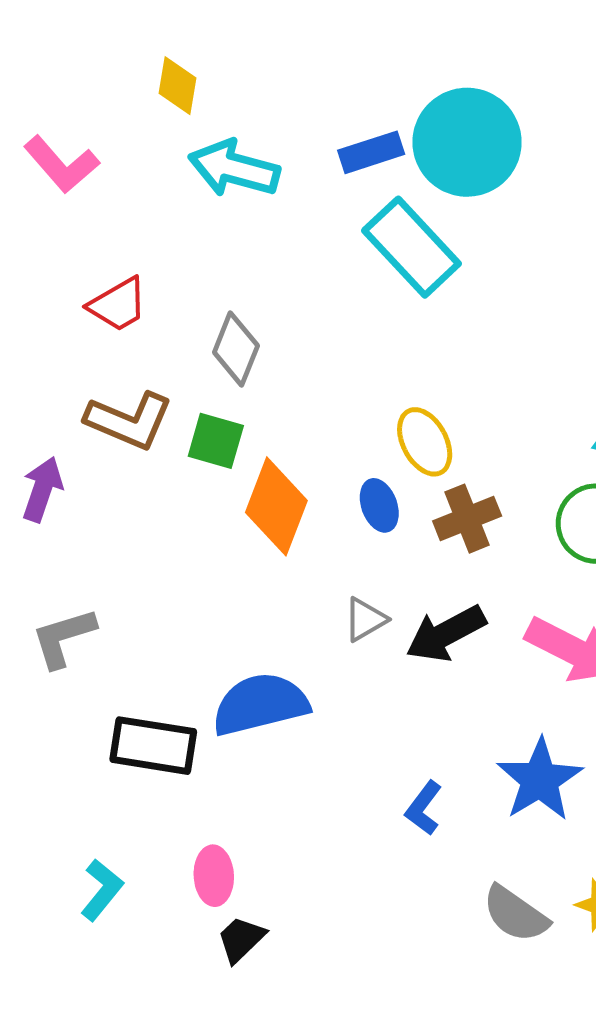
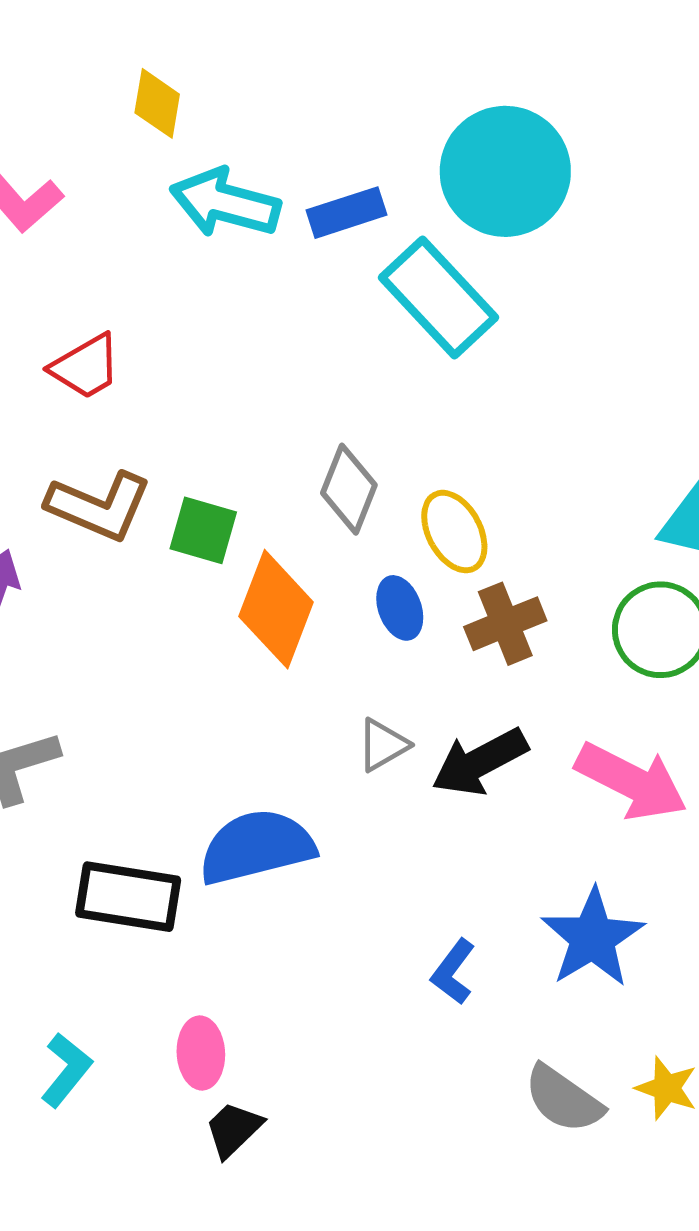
blue rectangle: (371, 152) -> (346, 213), moved
gray diamond: (236, 349) -> (349, 489), moved

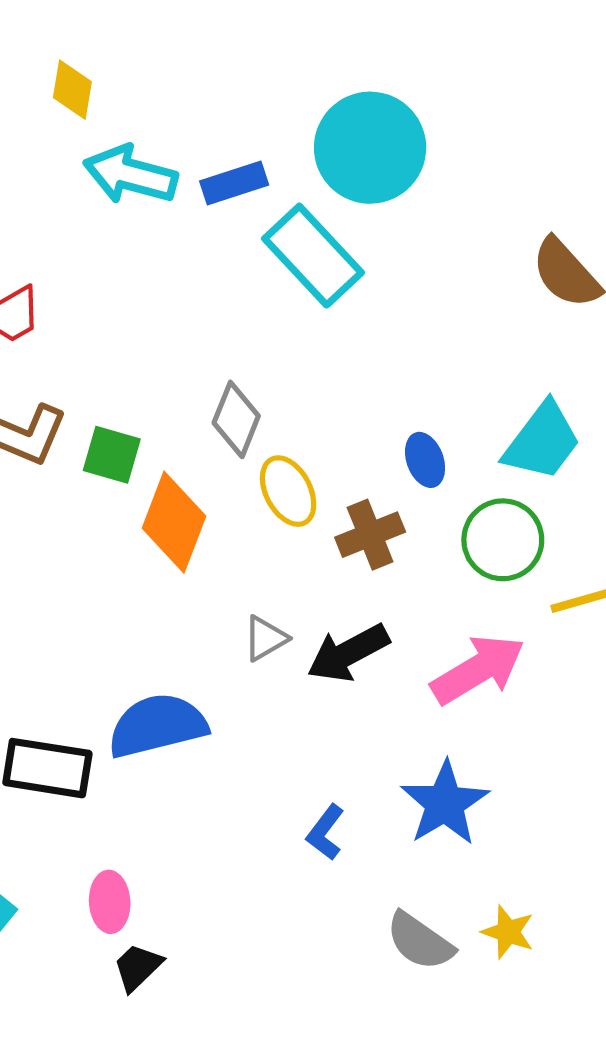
yellow ellipse: (454, 532) -> (288, 491), moved
blue ellipse: (400, 608) -> (425, 460), moved
pink arrow: (631, 781) -> (478, 669), turned -58

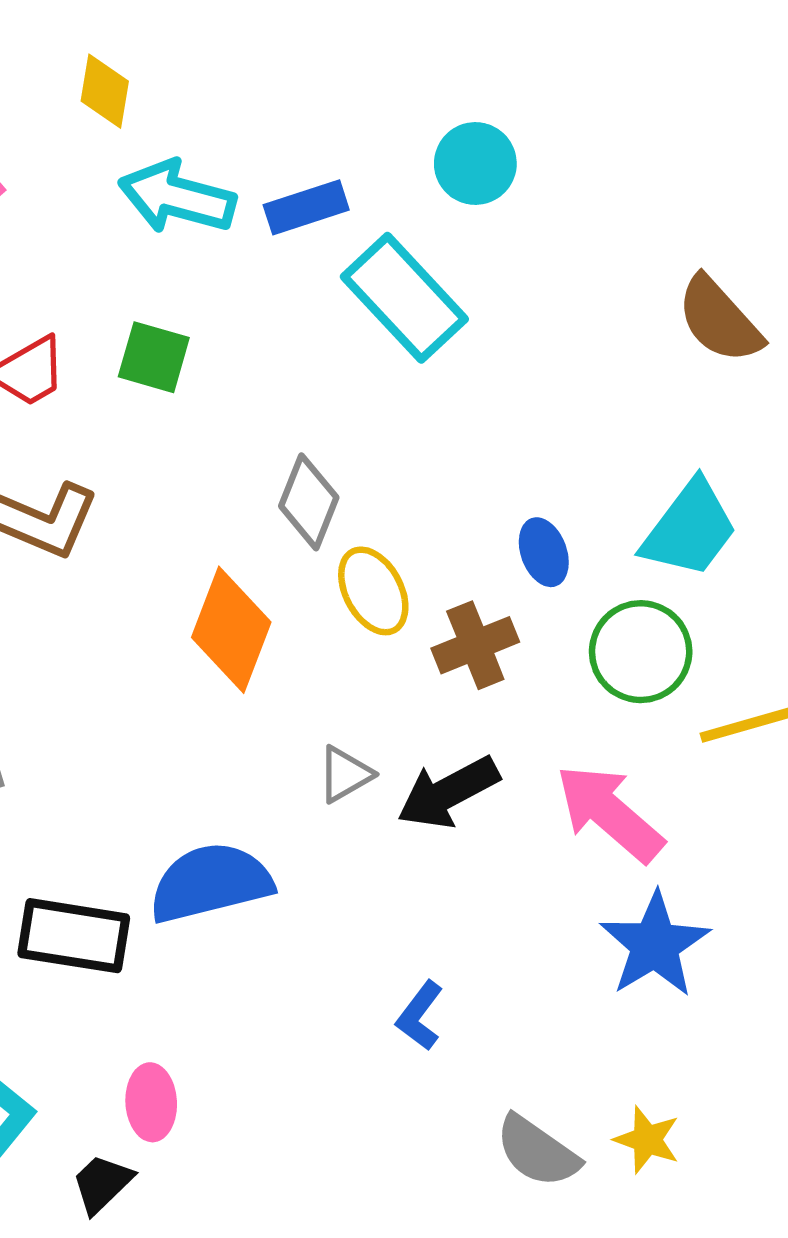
cyan circle: (370, 148) -> (475, 164), size x0.6
green square: (112, 455) -> (154, 357), moved
pink arrow: (478, 669) -> (610, 813), turned -108
blue star: (445, 803) -> (655, 945), moved
black trapezoid: (138, 967) -> (102, 1184), moved

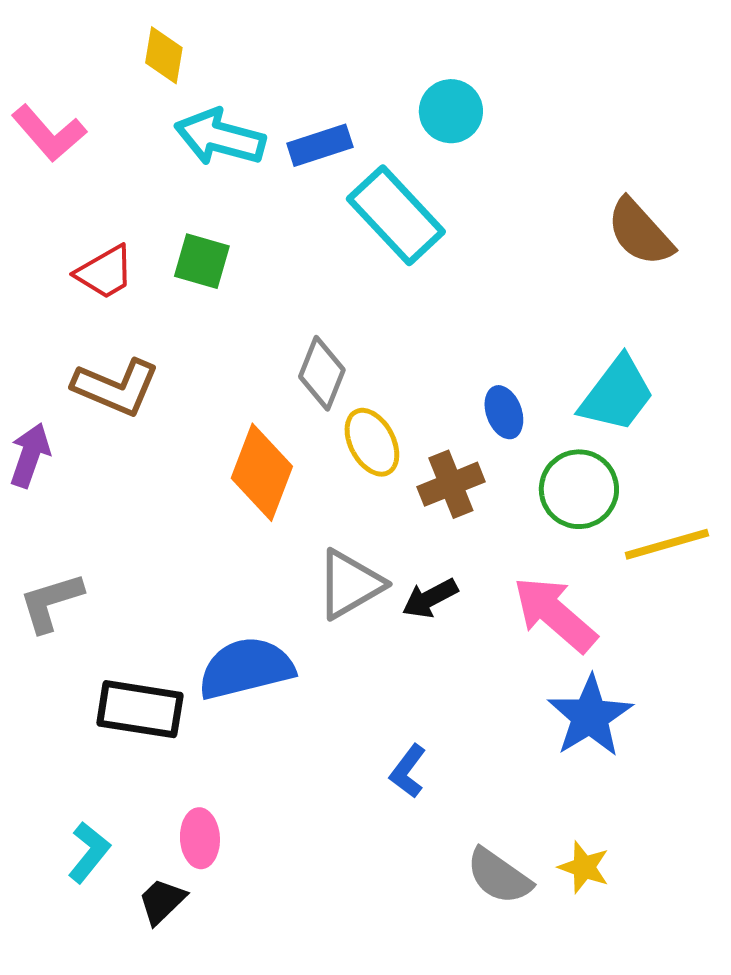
gray triangle: (345, 774) -> (350, 584), size x1.6
black arrow: (448, 792) -> (430, 598), size x0.7

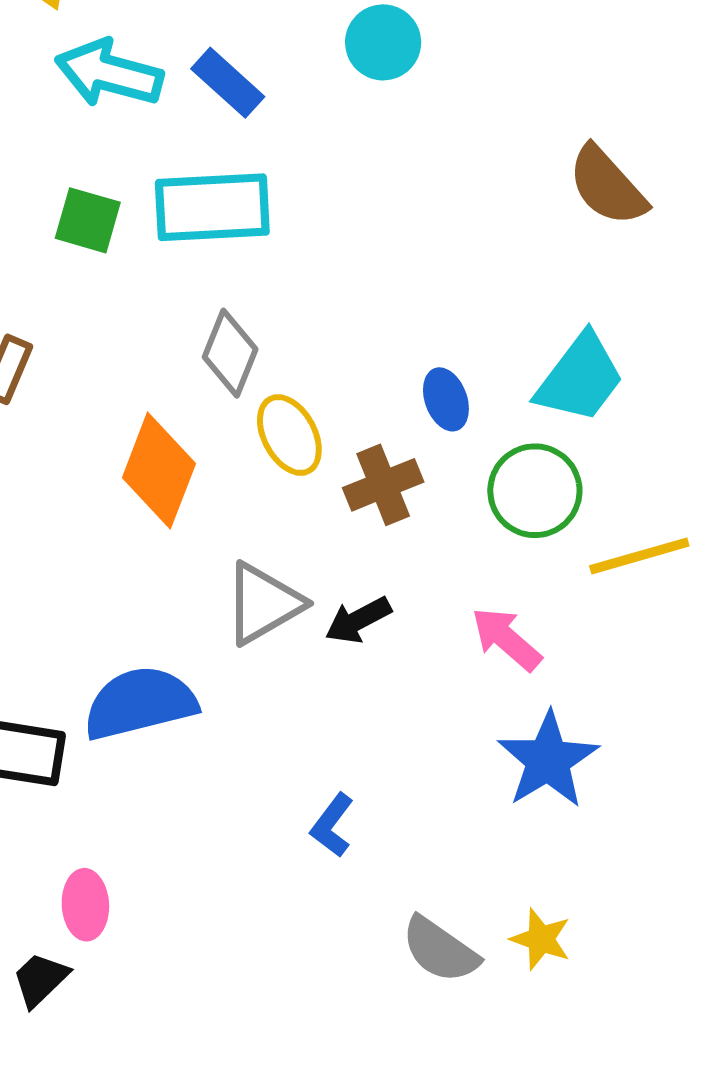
blue rectangle: (320, 145) -> (228, 83), turned 60
cyan rectangle: (396, 215) -> (212, 207), moved, turned -50
pink arrow: (555, 614) -> (506, 639), size x0.7

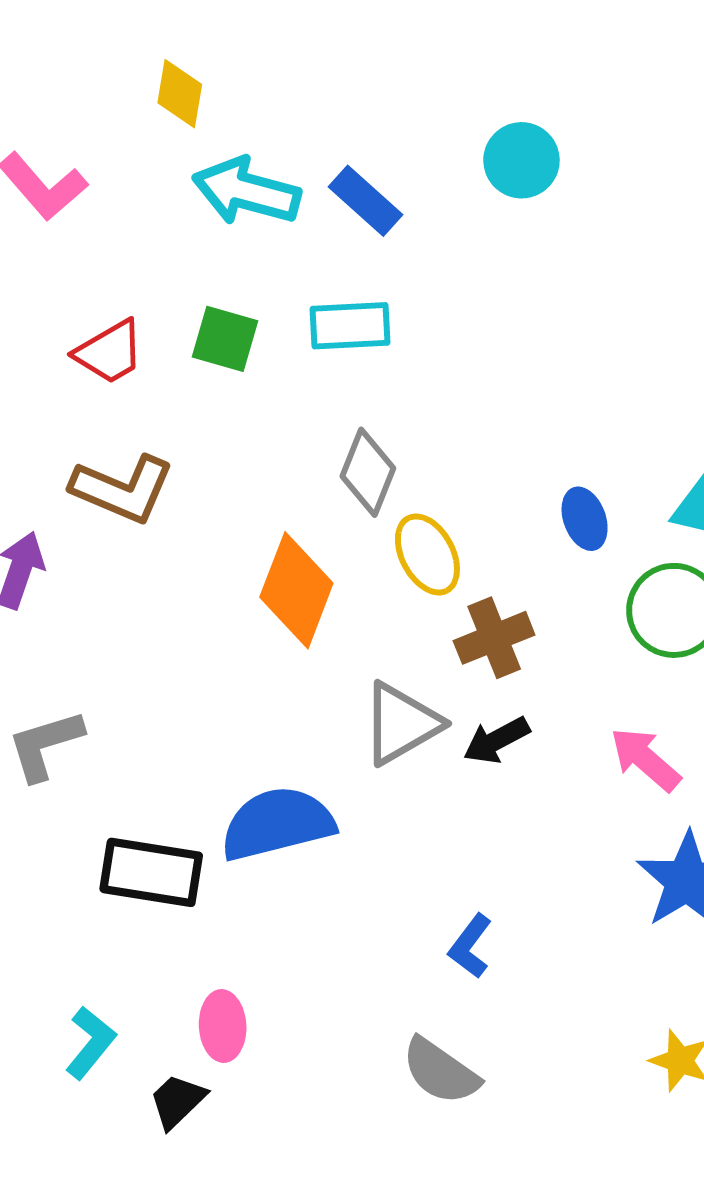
cyan rectangle: (212, 207) -> (350, 326), size x0.7
brown cross: (383, 485) -> (494, 638), moved
gray semicircle: (440, 950) -> (441, 1071), moved

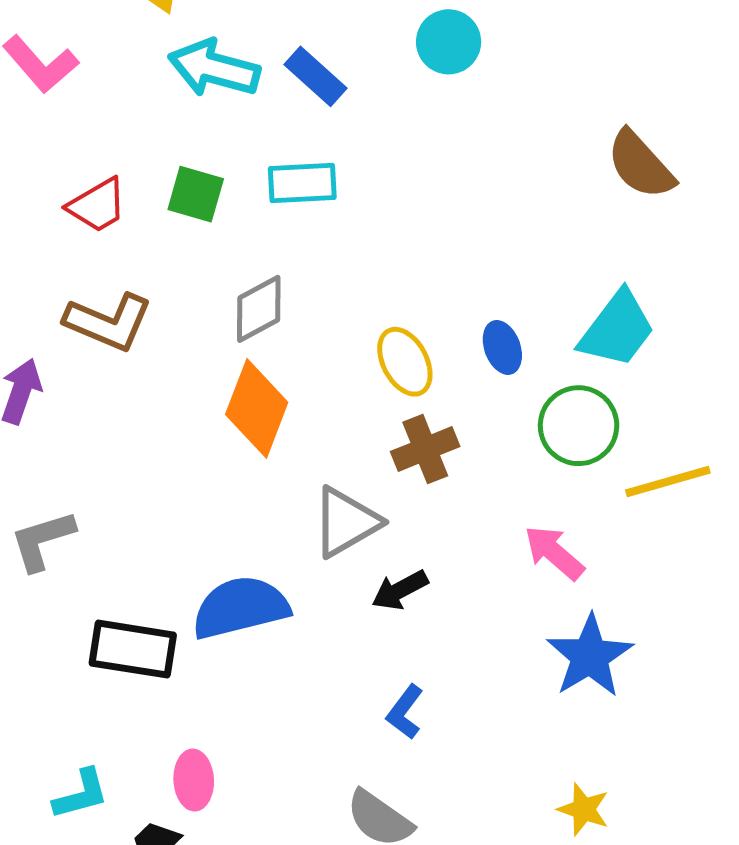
gray diamond: (368, 472) -> (259, 309), moved, turned 40
yellow ellipse: (427, 554) -> (405, 362), moved
black arrow: (496, 740) -> (400, 590), moved
cyan L-shape: (90, 1043) -> (81, 794), turned 36

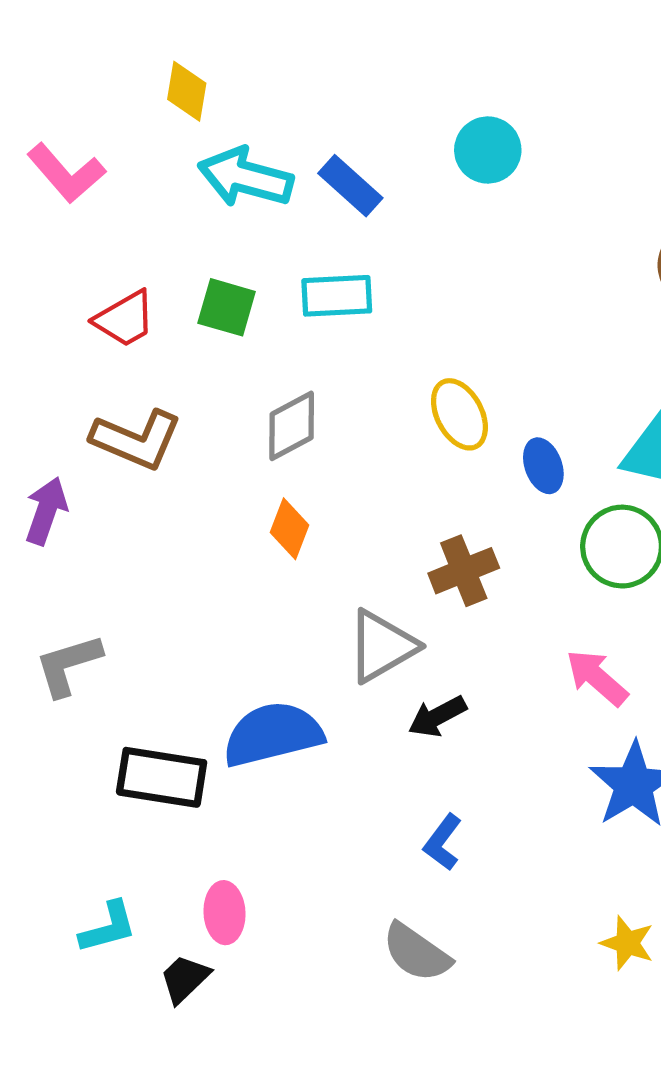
yellow ellipse: (405, 362) -> (459, 414), moved
orange diamond: (257, 408) -> (290, 529), size x0.6

